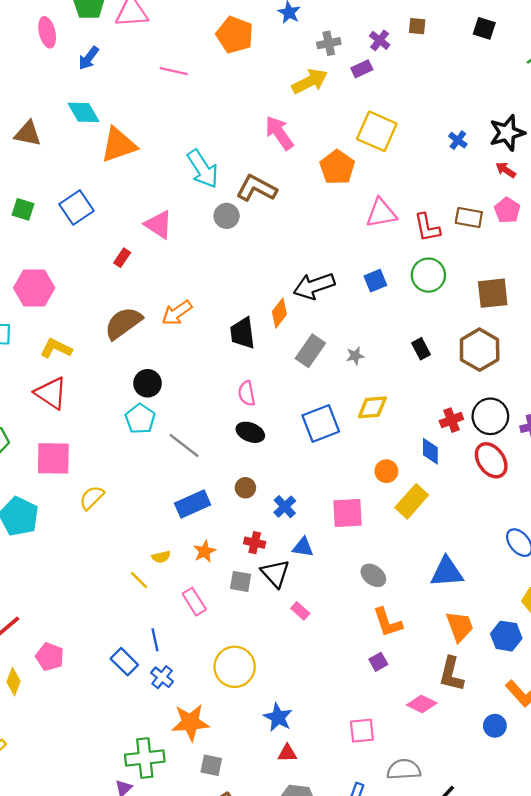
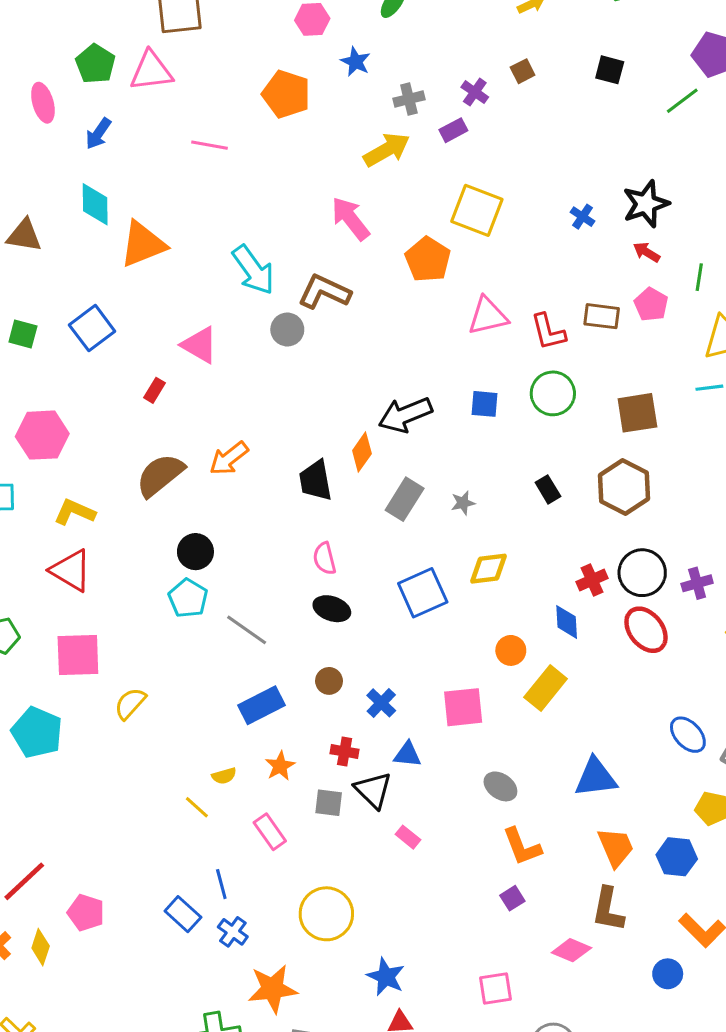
brown square: (417, 26) -> (523, 71), turned -30
cyan diamond: (83, 112) -> (95, 204), turned 32
blue square: (375, 281) -> (485, 404), turned 30

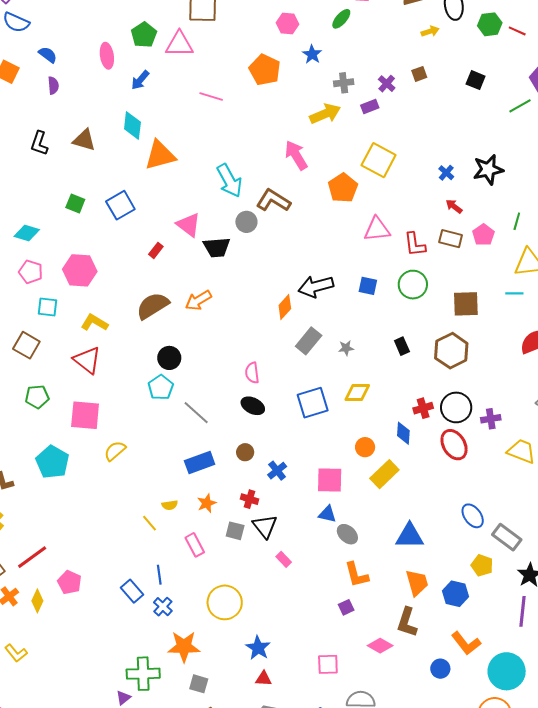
red arrow: (647, 252) -> (454, 206), moved
black trapezoid: (315, 481) -> (217, 247), moved, turned -92
blue triangle: (407, 754) -> (327, 514), moved

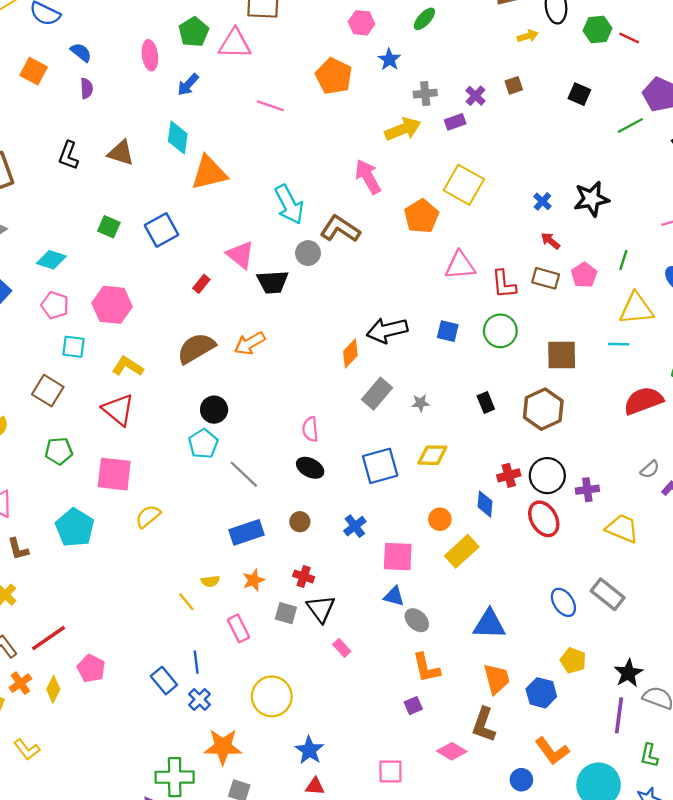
blue cross: (277, 471) -> (355, 526), moved
gray rectangle: (507, 537) -> (608, 594), moved

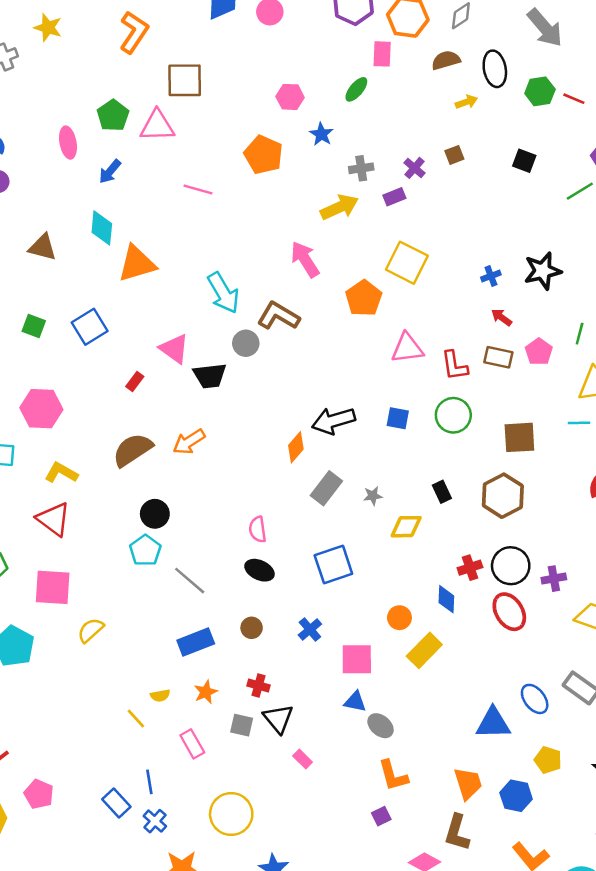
blue cross: (542, 201) -> (491, 276), turned 30
yellow diamond: (432, 455) -> (406, 527), moved
blue triangle: (489, 624) -> (493, 723), moved

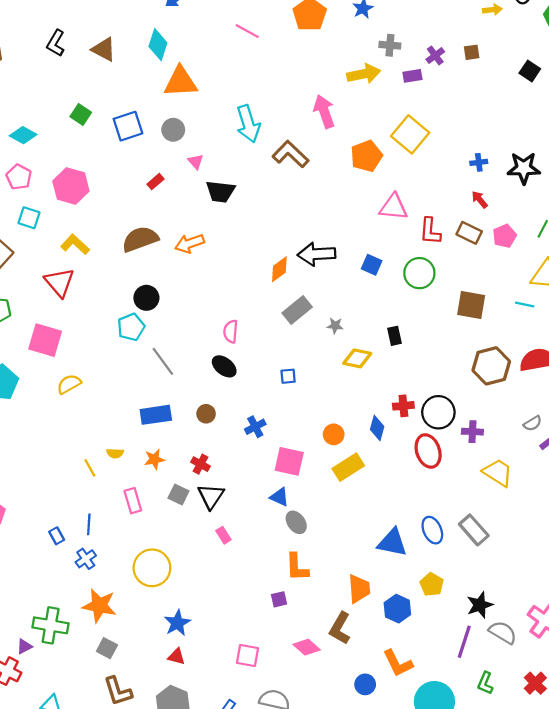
gray circle: (246, 343) -> (173, 130), moved
pink triangle: (174, 349) -> (196, 162), size x0.6
brown hexagon: (503, 496) -> (491, 366), moved
blue square: (333, 564) -> (288, 376), size x0.5
blue rectangle: (116, 803) -> (57, 536), size x0.7

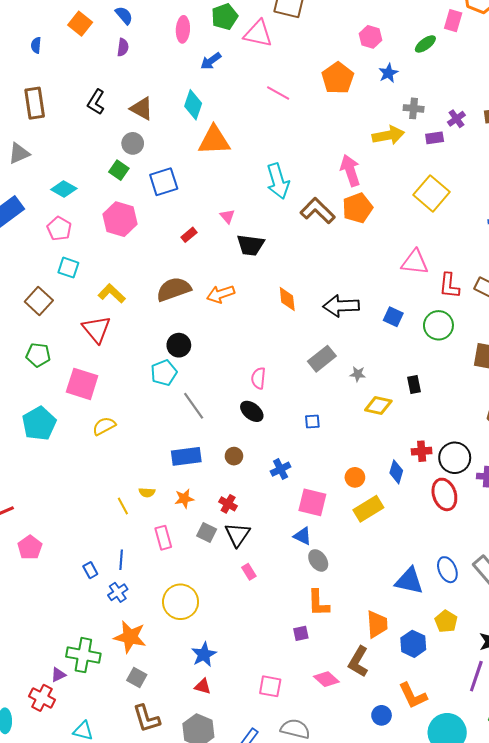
gray circle: (173, 130) -> (133, 143), moved
orange pentagon: (366, 156) -> (357, 208), moved
pink hexagon: (71, 186) -> (120, 219), moved
orange diamond: (279, 269) -> (287, 299), moved, turned -60

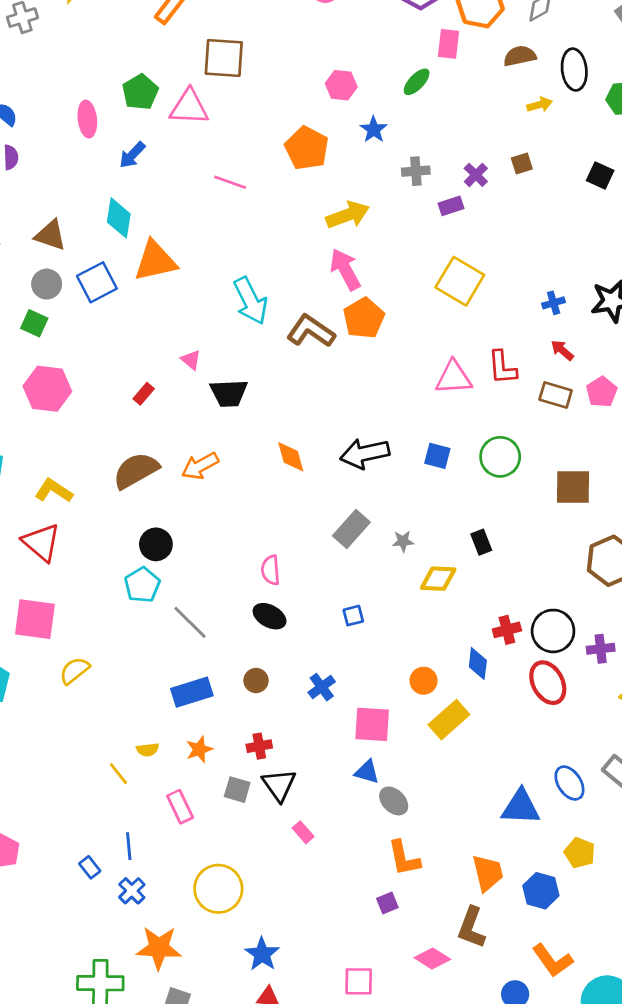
yellow arrow: (388, 135) -> (348, 215), moved
blue square: (164, 182) -> (97, 282), moved
red L-shape: (449, 286) -> (502, 367), moved
red cross: (228, 504) -> (259, 746), turned -30

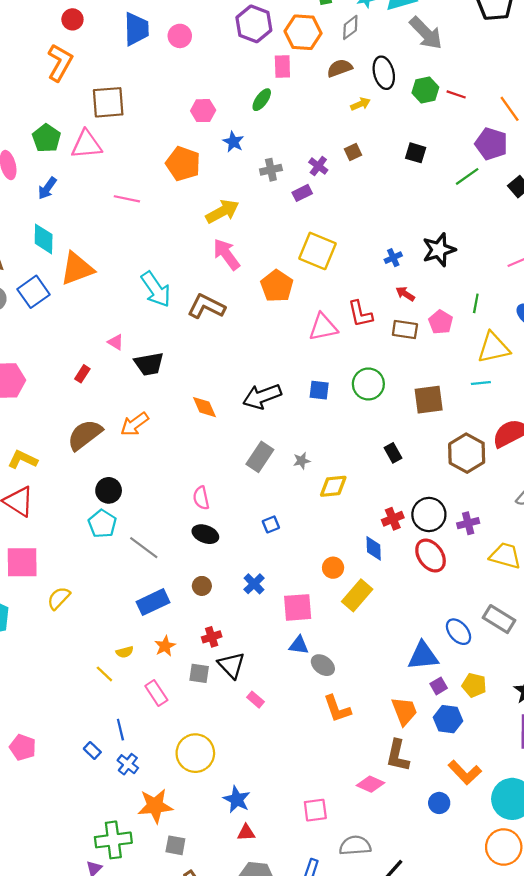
orange pentagon: (364, 318) -> (277, 286), moved
black rectangle: (481, 542) -> (393, 453), moved
purple square: (387, 903) -> (439, 686), moved

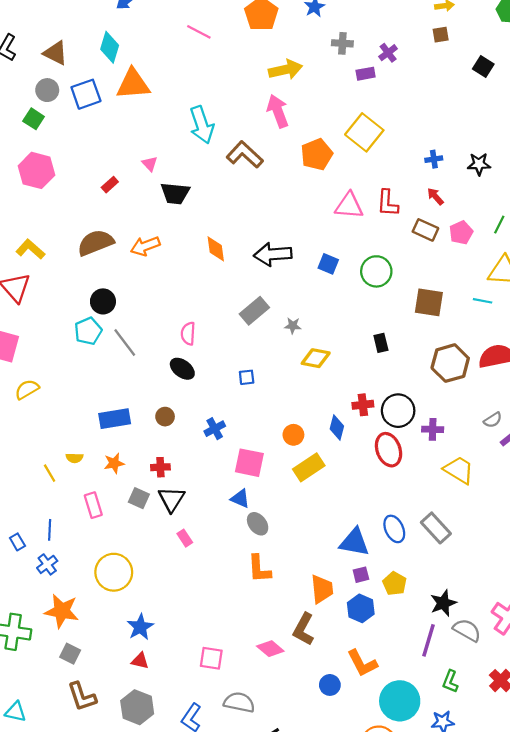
brown square: (353, 152) -> (441, 35), moved
black star: (439, 250) -> (479, 164), size x0.7
gray line: (144, 548) -> (125, 343), moved

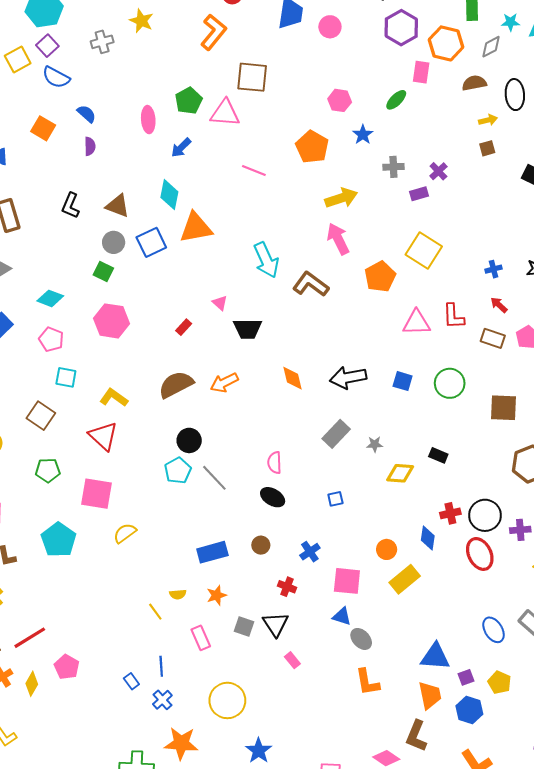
black rectangle: (381, 343) -> (438, 455), moved, turned -48
red cross: (160, 467) -> (287, 587), moved, turned 30
blue triangle: (354, 542) -> (435, 657), moved

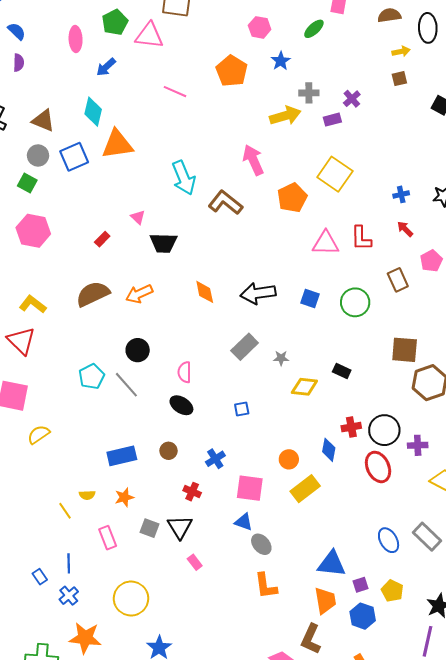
yellow arrow: (341, 198) -> (285, 116), moved
brown rectangle: (493, 338) -> (398, 280), moved, turned 45
brown square: (504, 408) -> (405, 350), moved
black circle: (189, 440) -> (138, 350), moved

